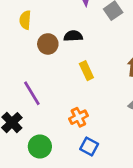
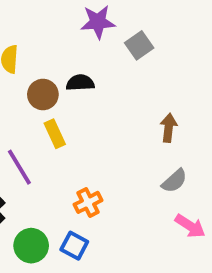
yellow rectangle: (86, 71) -> (55, 134), moved
blue square: (89, 147) -> (74, 246), moved

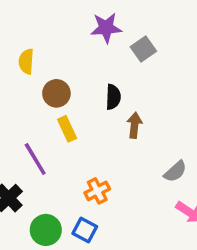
black semicircle: (80, 83) -> (113, 97), moved, turned 95
brown arrow: (169, 128) -> (134, 125), moved

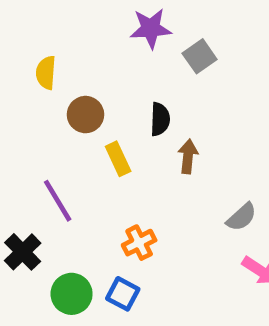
yellow rectangle: (67, 129) -> (118, 159), moved

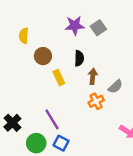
purple star: (151, 28) -> (75, 26), moved
purple line: (58, 201) -> (52, 119), moved
gray semicircle: (241, 217) -> (115, 87), moved
orange cross: (139, 243) -> (96, 101), moved

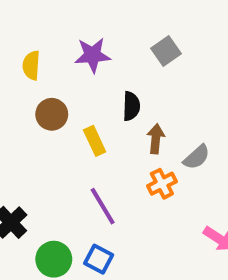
purple star: (75, 26) -> (93, 55), moved
brown circle: (43, 56) -> (52, 114), moved
purple line: (52, 119) -> (103, 206), moved

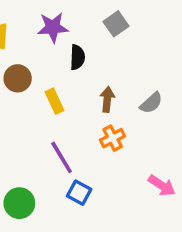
black semicircle: (131, 106) -> (77, 57), moved
gray semicircle: (197, 157) -> (151, 103), moved
blue square: (99, 259) -> (79, 193), moved

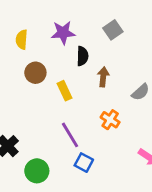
brown arrow: (107, 99) -> (103, 77), moved
orange cross: (113, 138) -> (110, 120), turned -30

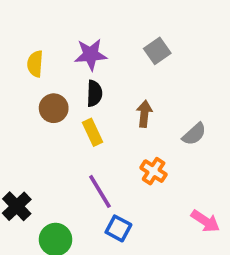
black semicircle: (82, 56) -> (94, 93), moved

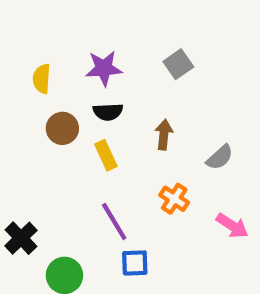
black semicircle: (94, 93) -> (108, 112), turned 85
pink arrow: (205, 221) -> (232, 226), moved
blue square: (118, 228) -> (135, 263), turned -30

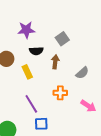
gray square: (178, 64) -> (62, 39), moved
black semicircle: (108, 112) -> (36, 51), moved
orange cross: (174, 199) -> (60, 93), turned -32

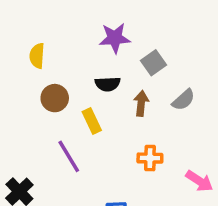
purple star: (26, 30) -> (115, 38), moved
gray semicircle: (82, 73) -> (183, 100), moved
purple line: (31, 104) -> (69, 156), moved

